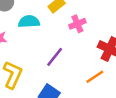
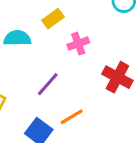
orange line: (95, 77) -> (72, 117), moved

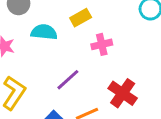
red cross: (117, 77) -> (123, 93), moved

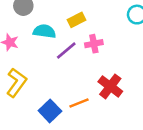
purple line: (68, 80) -> (66, 50), moved

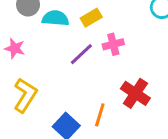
cyan semicircle: (44, 31) -> (55, 18), moved
orange line: (79, 103) -> (100, 115), turned -48

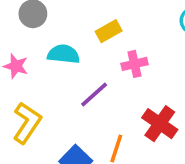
cyan semicircle: (55, 18) -> (64, 54), moved
purple line: (81, 54) -> (94, 95), moved

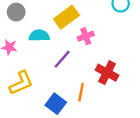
yellow rectangle: (109, 31) -> (66, 17), size x1.5
yellow L-shape: (27, 123) -> (21, 83), turned 40

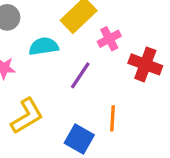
red cross: (107, 73) -> (145, 64), moved

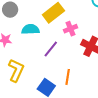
yellow L-shape: (27, 116) -> (16, 70), turned -40

